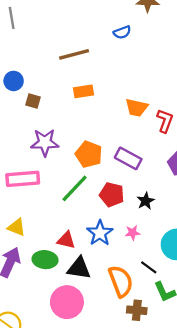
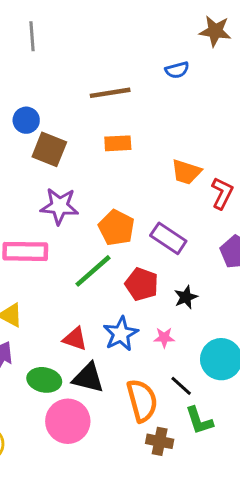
brown square: (33, 101) -> (49, 149), size x1.6
green ellipse: (45, 260) -> (44, 380), moved

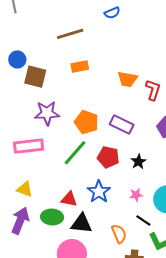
pink star: (164, 338) -> (136, 195), moved
green ellipse: (44, 380) -> (52, 217), moved
orange semicircle: (142, 401) -> (119, 234), size x0.7

